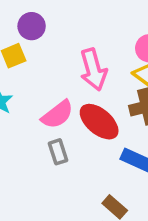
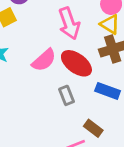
gray rectangle: (58, 152) -> (66, 95), moved

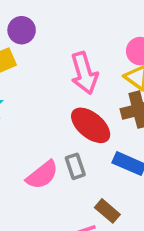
pink semicircle: (44, 60) -> (42, 175), moved

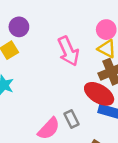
red ellipse: (91, 125) -> (99, 94), moved

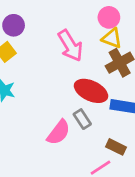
red ellipse: (99, 94) -> (91, 91), moved

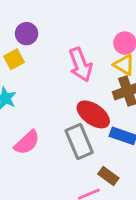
gray rectangle: (82, 119) -> (79, 141), size x1.6
pink semicircle: (59, 132) -> (27, 142), moved

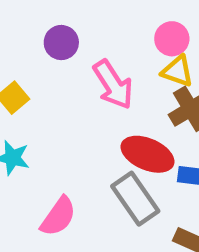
purple circle: (27, 34) -> (61, 43), moved

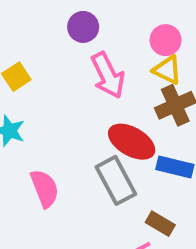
purple circle: (61, 43) -> (83, 27), moved
pink semicircle: (58, 217) -> (45, 188), turned -63

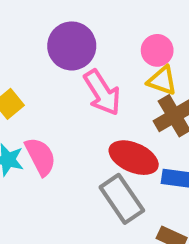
purple circle: (83, 27) -> (72, 46), size x1.5
pink semicircle: (45, 188) -> (40, 156), moved

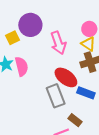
purple circle: (72, 46) -> (30, 25), moved

